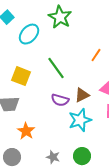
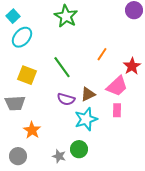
cyan ellipse: (29, 34) -> (22, 37), moved
green circle: (82, 156) -> (79, 149), moved

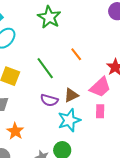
orange line: (102, 54) -> (76, 54), moved, turned -72

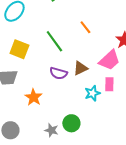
cyan star: (69, 120) -> (92, 93), moved, size x0.7
orange star: (15, 131) -> (33, 97), moved

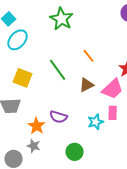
brown triangle: (80, 68) -> (87, 85), moved
purple semicircle: (58, 73) -> (59, 117), moved
gray star: (51, 130) -> (34, 146), moved

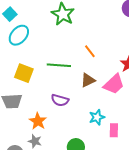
green line: (58, 70) -> (59, 65), turned -50
pink rectangle: (113, 113) -> (114, 130), moved
purple semicircle: (59, 117) -> (60, 100), moved

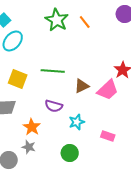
orange line: (90, 51) -> (85, 22), moved
cyan star: (97, 117) -> (77, 122), moved
pink rectangle: (114, 130) -> (108, 136), turned -72

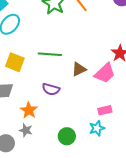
cyan star: (77, 122) -> (97, 128), moved
pink rectangle: (108, 136) -> (105, 110), moved, turned -32

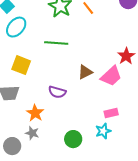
green line: (50, 54) -> (56, 43), moved

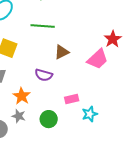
brown triangle: (85, 72) -> (62, 52), moved
pink rectangle: (111, 113) -> (72, 99), moved
green circle: (73, 139) -> (49, 119), moved

